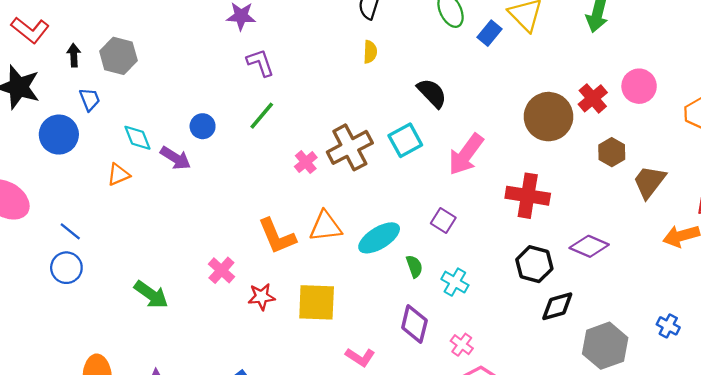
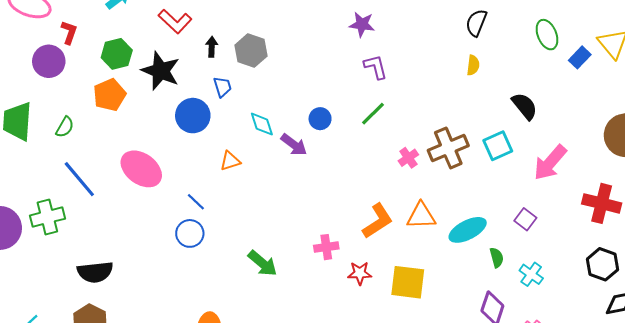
orange triangle: (118, 175) -> (230, 161), moved
orange L-shape: (277, 236) -> (378, 221), turned -105
pink cross: (221, 270) -> (326, 247), turned 35

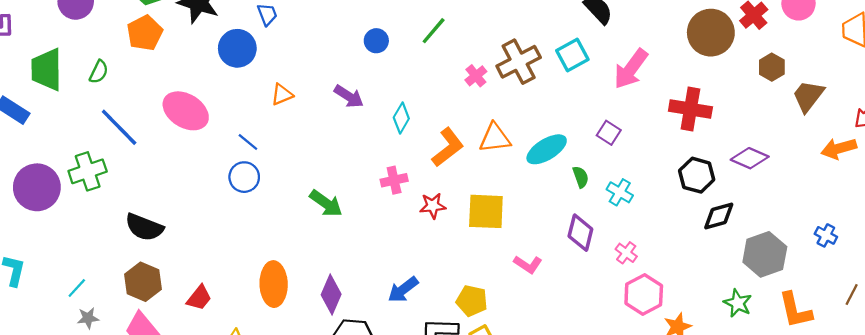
cyan diamond: (262, 124) -> (401, 118), moved, turned 52
purple arrow: (294, 145) -> (349, 96), moved
black semicircle: (95, 272) -> (144, 227), turned 32

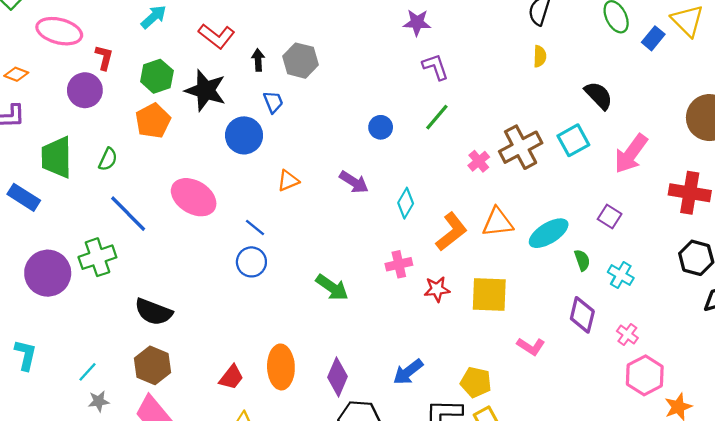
red trapezoid: (199, 298) -> (231, 377), moved

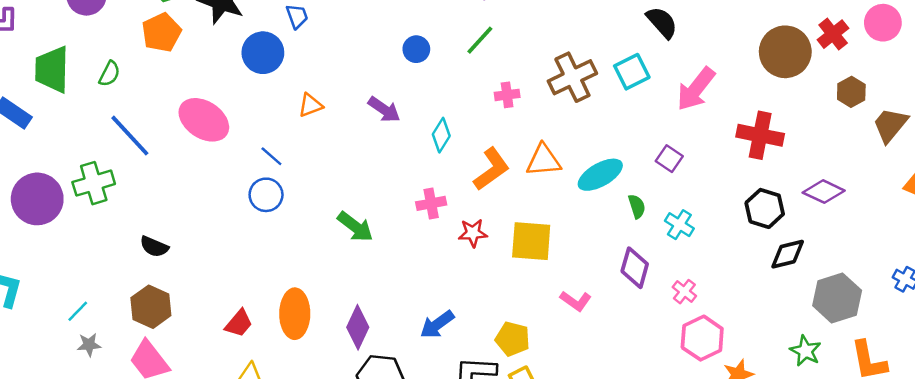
pink cross: (479, 161) -> (507, 95), moved, turned 30
black semicircle: (153, 312) -> (154, 247), size x0.7

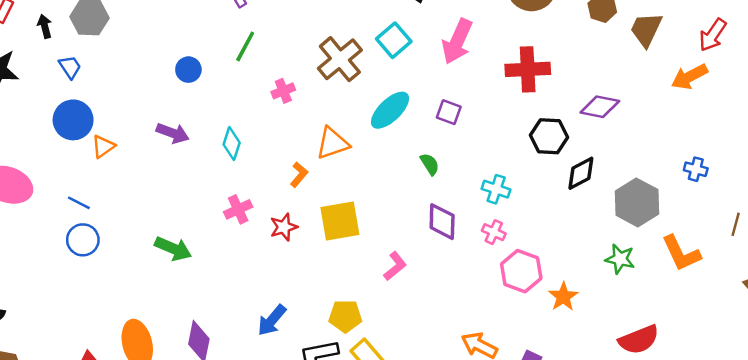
blue circle: (263, 53) -> (73, 120), moved
orange L-shape: (491, 169) -> (299, 175), moved, size x0.6
cyan ellipse: (600, 175) -> (390, 110), moved
cyan cross: (679, 225) -> (496, 189), moved
pink L-shape: (576, 301) -> (395, 266), turned -60

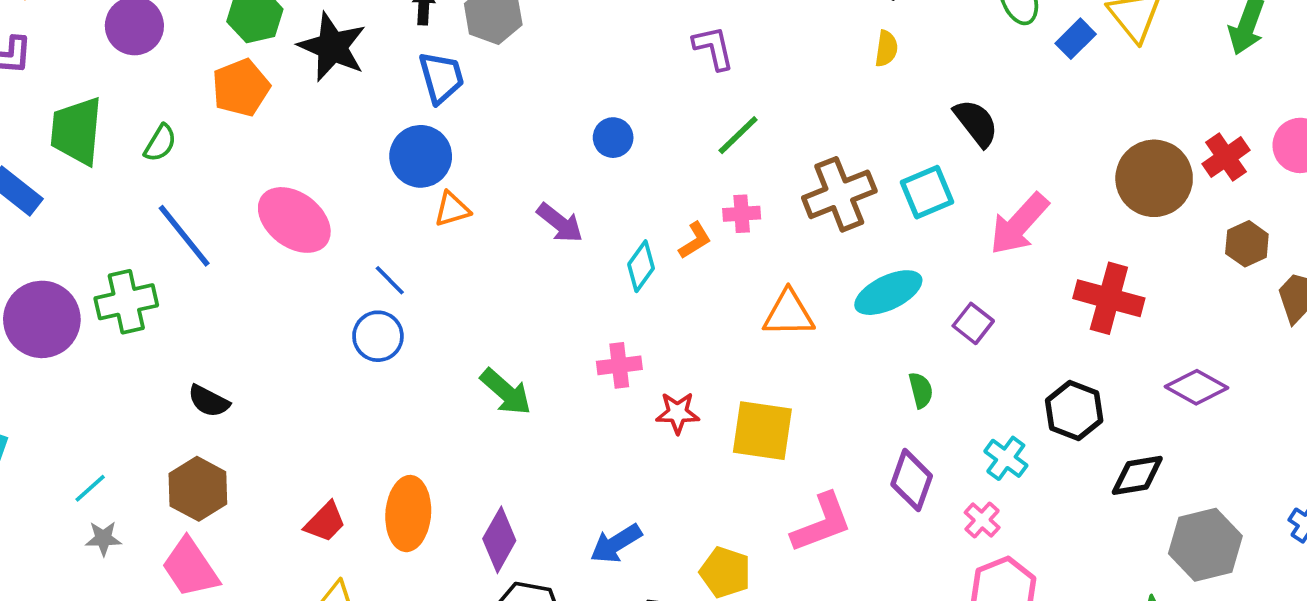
green line: (245, 46) -> (738, 135), moved
blue trapezoid: (70, 67) -> (441, 77), size x1.4
black hexagon: (549, 136) -> (1074, 410), moved
orange L-shape: (299, 175) -> (695, 241), moved
pink L-shape: (395, 266) -> (822, 523), size x1.5

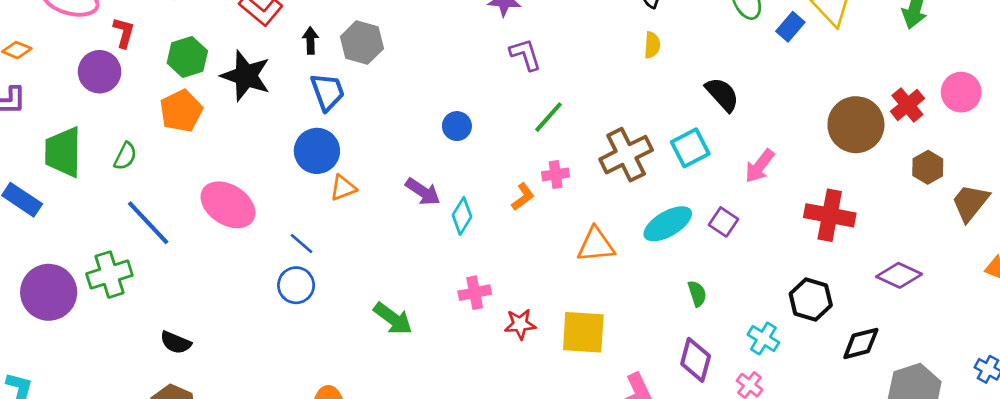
pink arrow: (1019, 224) -> (760, 166), size x0.7
cyan diamond: (641, 266) -> (462, 216), moved
purple square: (973, 323) -> (723, 222), moved

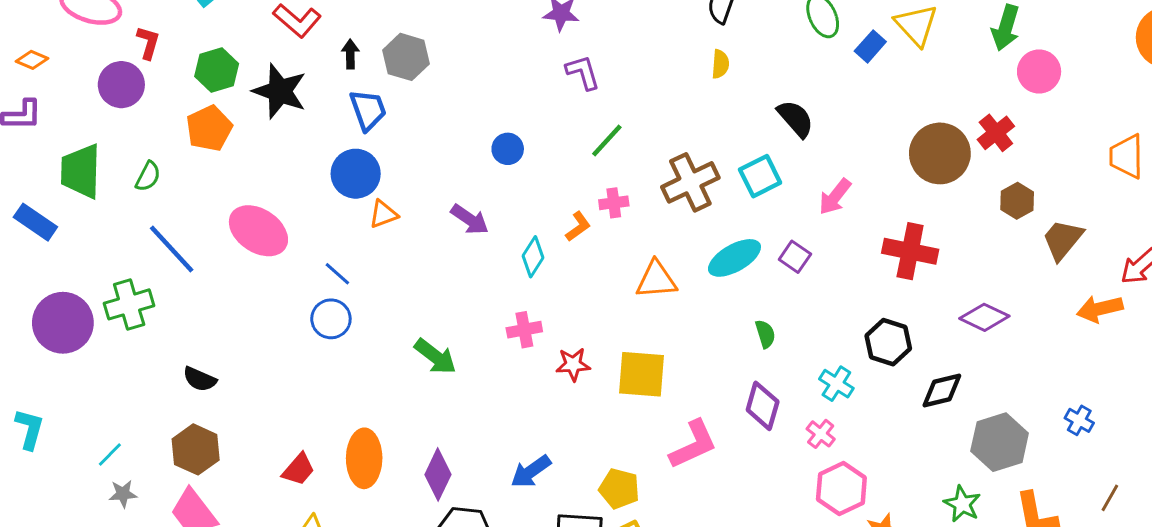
pink circle: (961, 92) -> (1039, 72), moved
cyan diamond: (462, 216) -> (533, 257), moved

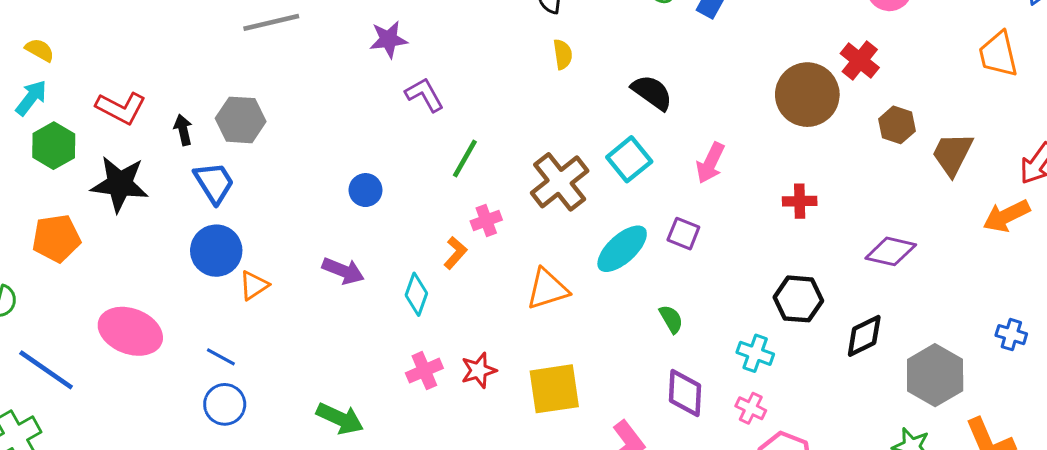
green hexagon: (217, 70) -> (54, 146), moved
orange pentagon: (209, 128) -> (56, 238), turned 30
red cross: (910, 251) -> (800, 201), size x0.6
red star: (573, 364) -> (479, 370), moved

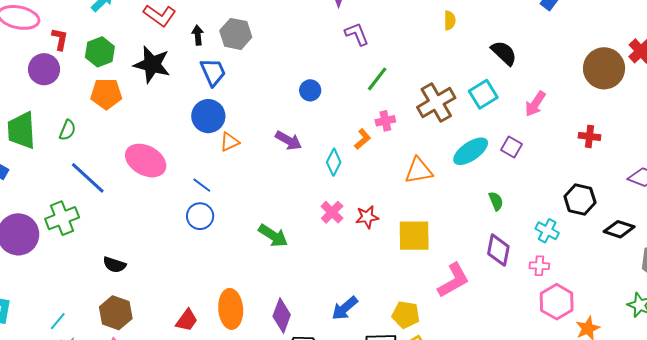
green hexagon: (54, 146) -> (100, 52), moved
black diamond: (864, 336) -> (619, 229), turned 36
pink cross: (424, 371) -> (332, 212), turned -30
pink cross: (751, 408) -> (539, 266), turned -30

